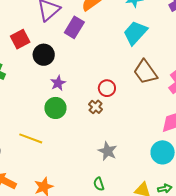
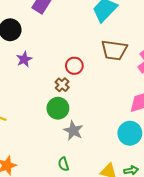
brown trapezoid: (145, 72) -> (114, 50), turned -48
green circle: (55, 108) -> (58, 108), moved

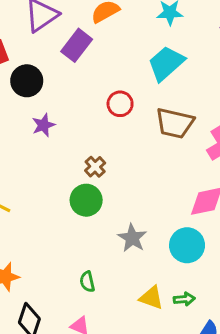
red circle: (74, 66) -> (120, 104), moved
gray star: (73, 131) -> (132, 238), moved

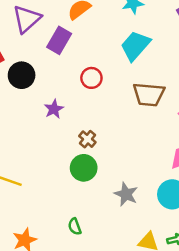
red circle: (120, 104) -> (91, 78), moved
purple star: (43, 125) -> (54, 109), moved
green semicircle: (87, 282) -> (75, 226), moved

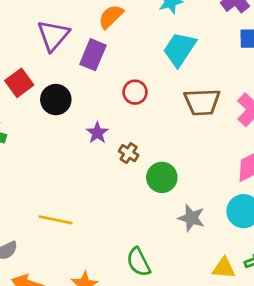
brown cross: (87, 139) -> (129, 153), moved
green circle: (84, 168) -> (162, 177), moved
green semicircle: (75, 226) -> (138, 262), size x1.5

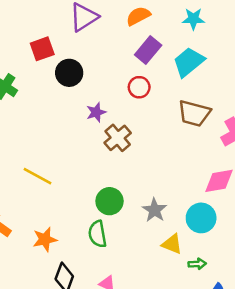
purple rectangle: (93, 55) -> (148, 50), moved
brown cross: (129, 153) -> (118, 138), size x1.5
green circle: (162, 177) -> (110, 201), moved
yellow triangle: (224, 268) -> (172, 244), moved

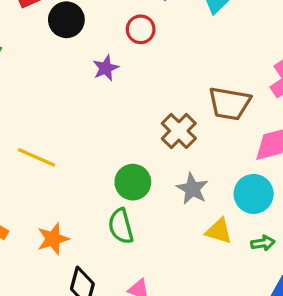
red circle: (139, 87) -> (141, 29), moved
brown trapezoid: (194, 113) -> (230, 104), moved
brown cross: (118, 138) -> (179, 131), moved
green arrow: (197, 264) -> (263, 243), moved

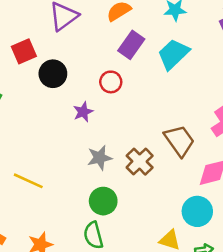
brown trapezoid: (230, 104) -> (179, 141), turned -136
gray star: (192, 189) -> (100, 158), moved, turned 30

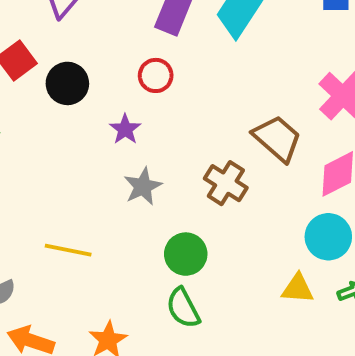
gray star: (100, 158) -> (143, 186), moved

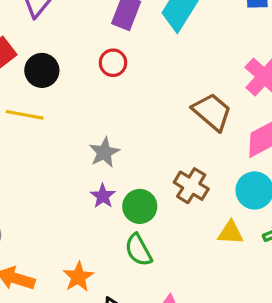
purple star: (125, 129) -> (103, 196), moved
brown cross: (226, 183) -> (191, 186), moved
yellow line: (68, 250) -> (25, 115), moved

